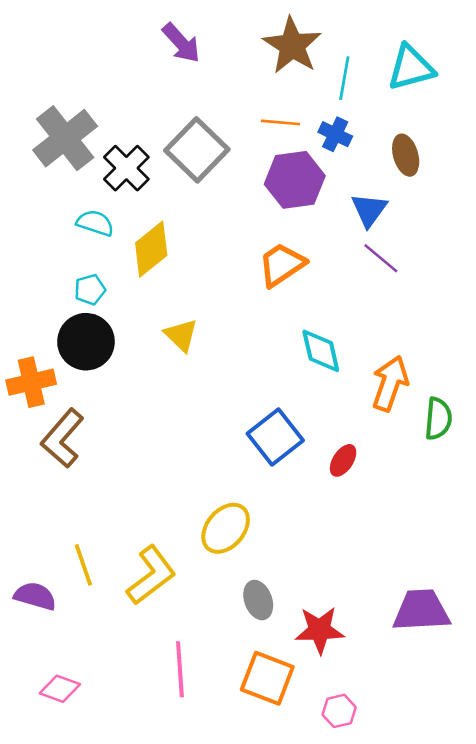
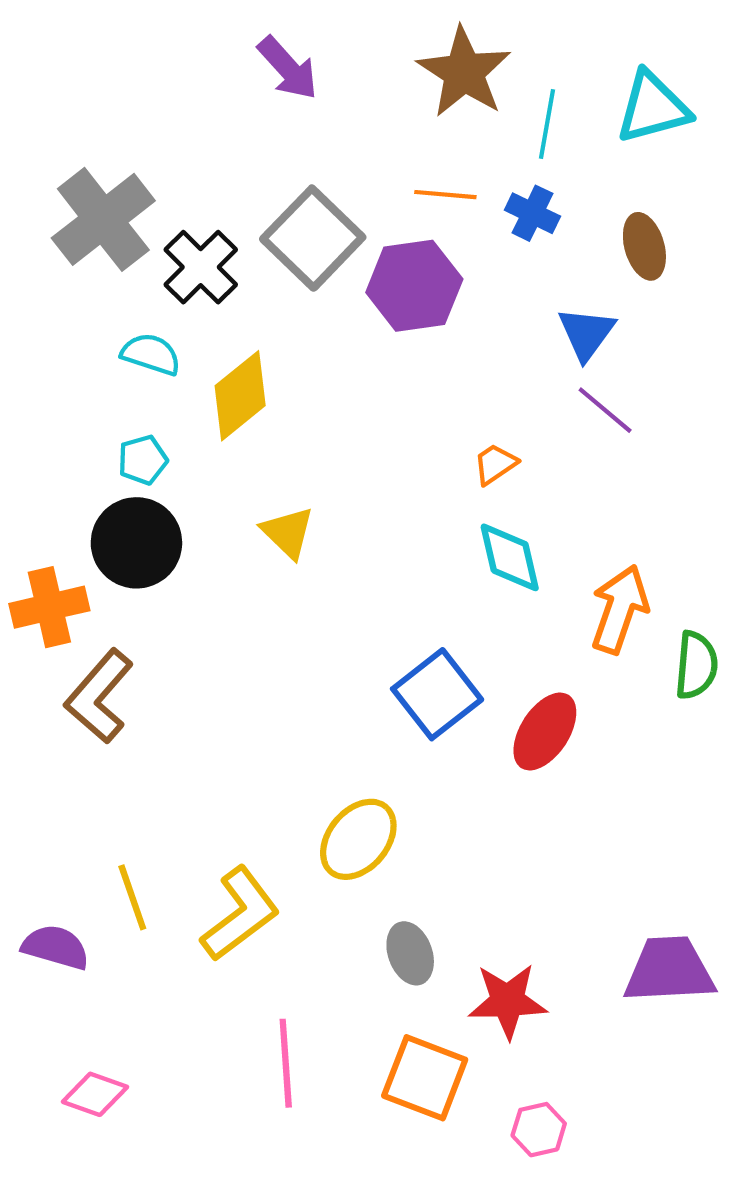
purple hexagon: (295, 180) -> (414, 286), moved
orange trapezoid: (282, 265) -> (495, 464), moved, size x0.6
red ellipse: (343, 460) -> (545, 732), size x1.5

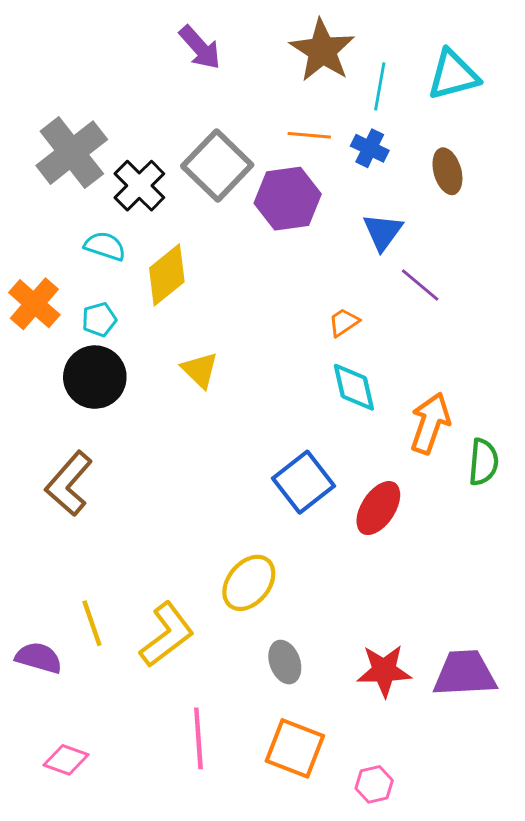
blue triangle: (586, 333) -> (383, 232), moved
orange cross: (49, 607) -> (34, 304), moved, turned -36
red star: (508, 1001) -> (384, 671), moved

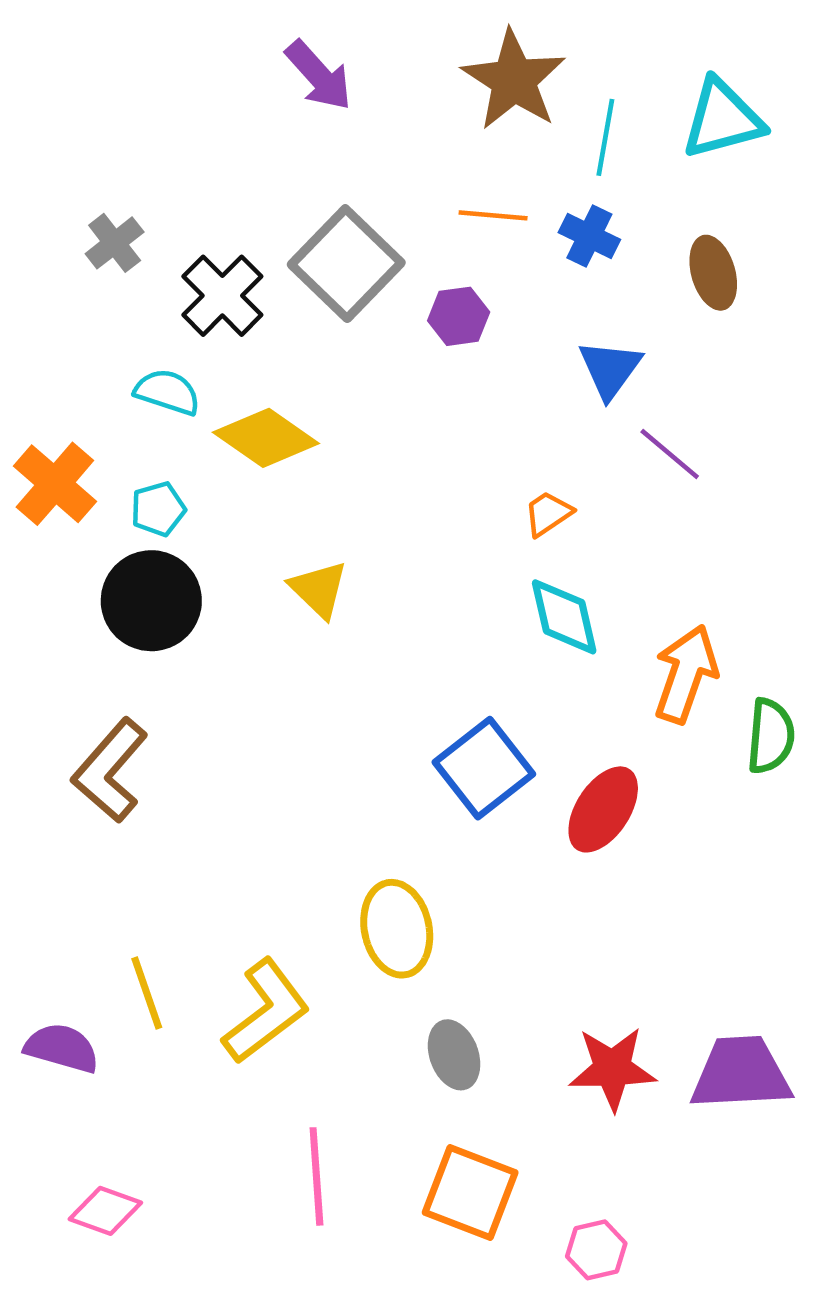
gray cross: (72, 153) -> (115, 243), size x0.5
purple hexagon: (288, 199) -> (459, 316), size x0.6
yellow diamond: (167, 275) -> (266, 438), turned 74
yellow ellipse: (249, 583) -> (397, 929), turned -52

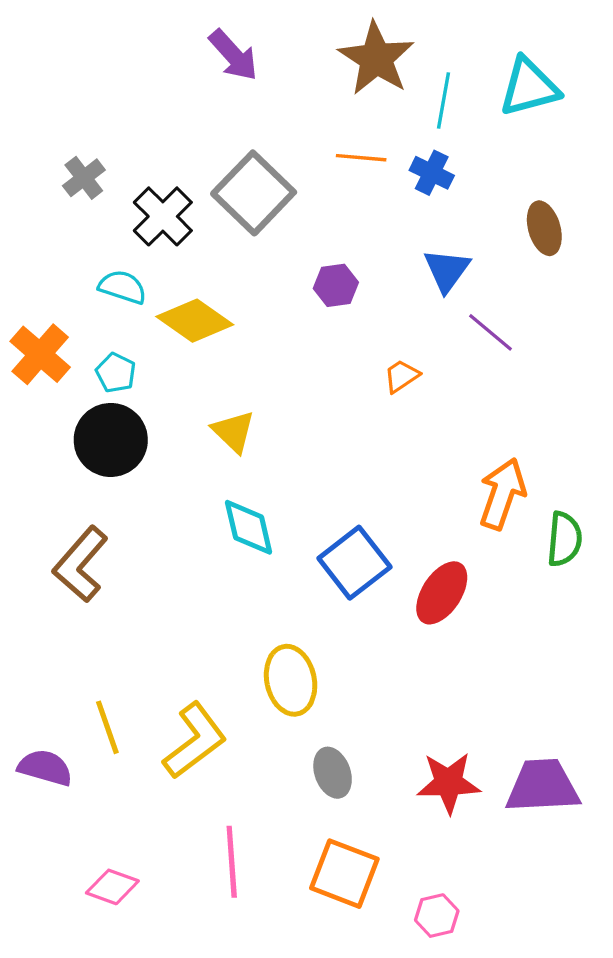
brown ellipse: (713, 273) -> (544, 228), moved
purple hexagon: (459, 316) -> (336, 285), moved
cyan pentagon: (158, 509) -> (116, 373), turned -30
cyan diamond: (564, 617) -> (249, 527), moved
pink diamond: (105, 1211) -> (112, 887), moved

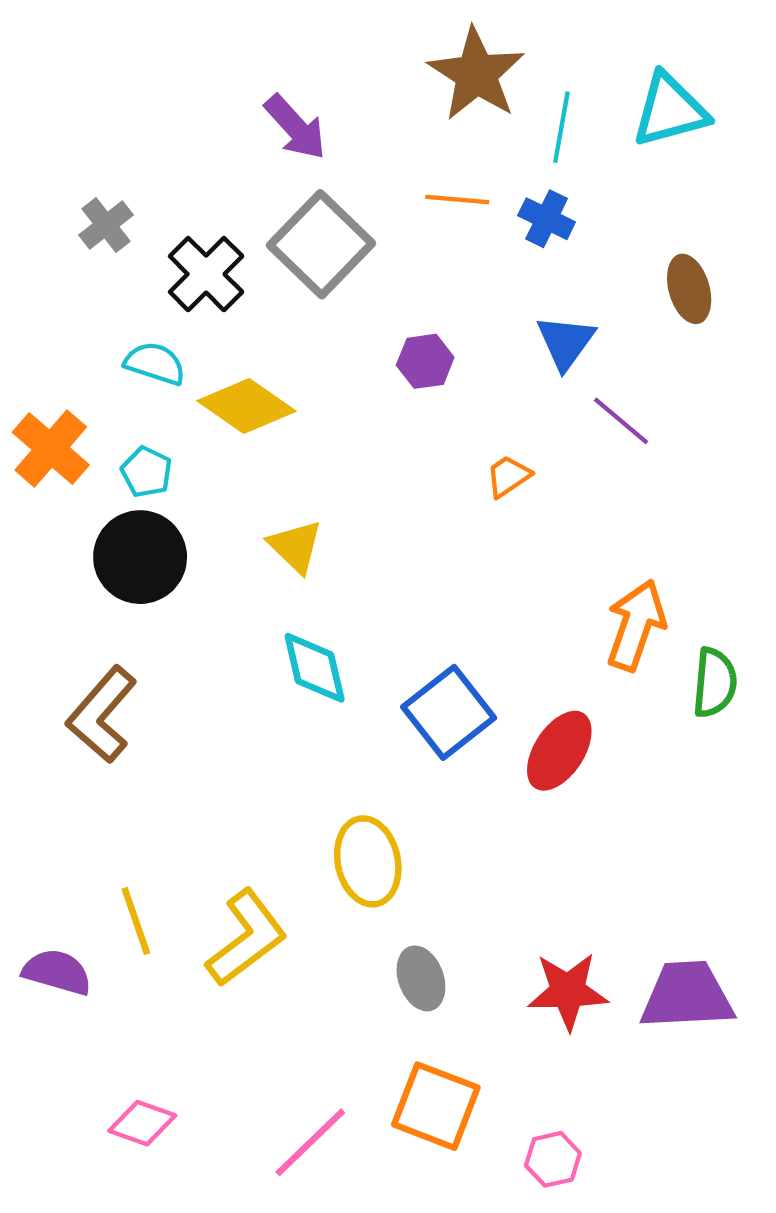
purple arrow: (233, 55) -> (295, 127), moved
pink line: (232, 862) -> (310, 1142), moved, turned 50

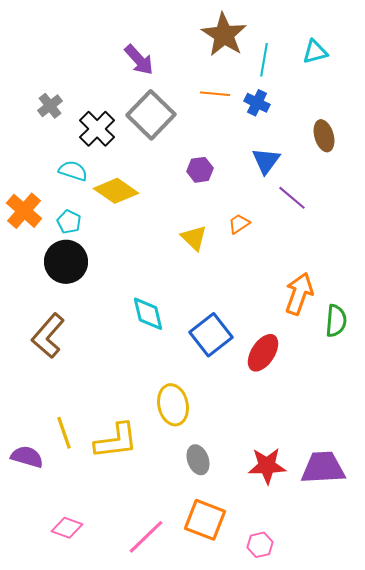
cyan triangle: (670, 110) -> (315, 52), size x0.7
yellow triangle: (295, 546) -> (194, 238), moved
yellow L-shape: (246, 938) -> (116, 441), turned 30

